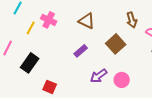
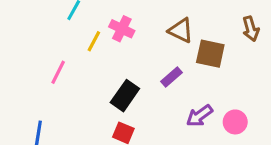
brown square: (116, 44) -> (210, 54), moved, turned -36
black rectangle: (30, 63) -> (125, 96), moved

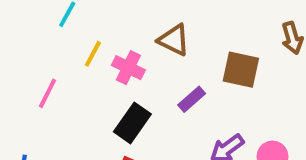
pink cross: (122, 29) -> (128, 68), moved
brown triangle: (181, 30) -> (174, 40), moved

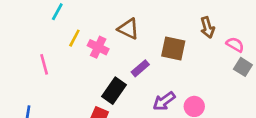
pink line: (47, 93) -> (44, 64), turned -42
black rectangle: (132, 123) -> (114, 91), moved

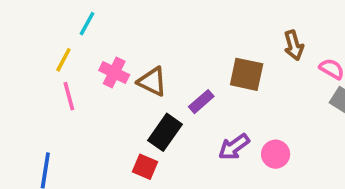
brown triangle: (128, 29) -> (152, 82), moved
yellow line: (74, 38) -> (63, 60), moved
pink cross: (98, 47) -> (114, 73), moved

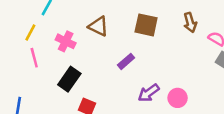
brown square: (247, 74) -> (146, 25), moved
brown triangle: (152, 82) -> (98, 26), moved
black rectangle: (165, 132) -> (69, 79), moved

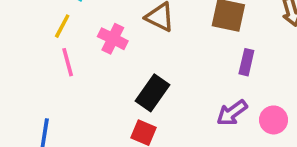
purple rectangle: (126, 61) -> (246, 62), moved, turned -36
black rectangle: (69, 79) -> (153, 93), moved

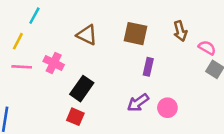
pink cross: (113, 39) -> (54, 63), moved
pink line: (68, 62) -> (22, 67), turned -72

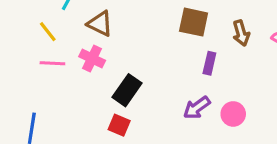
brown arrow: (180, 31) -> (241, 33), moved
brown triangle: (87, 35) -> (100, 24), moved
yellow line: (18, 41) -> (48, 32), turned -66

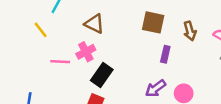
brown triangle: (100, 24) -> (94, 24), moved
pink cross: (92, 58) -> (86, 52), moved, turned 36
pink line: (52, 63) -> (60, 62), moved

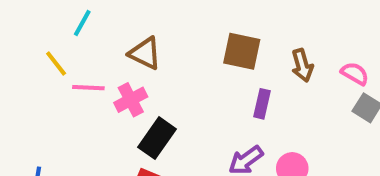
pink line: (60, 62) -> (88, 88), moved

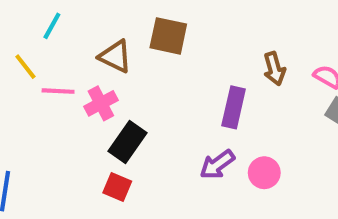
brown square: (242, 51) -> (168, 36), moved
purple rectangle: (262, 104) -> (234, 107), size x1.4

